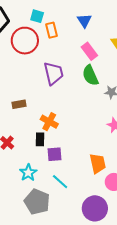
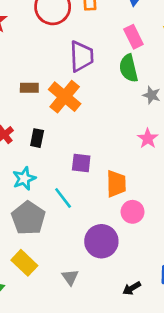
orange cross: (49, 122) -> (65, 97), moved, size x1.4
black rectangle: (40, 139) -> (37, 138), moved
purple square: (55, 154) -> (81, 163), moved

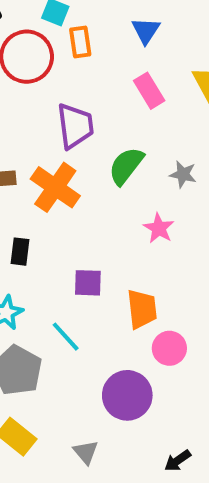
green semicircle: (129, 68) -> (126, 166), moved, turned 56
pink star: (148, 138) -> (159, 228), moved

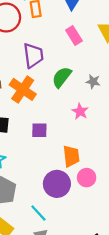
purple square: (88, 283) -> (39, 130), moved
cyan line: (66, 337) -> (38, 213), moved
purple circle: (127, 395) -> (57, 184), moved

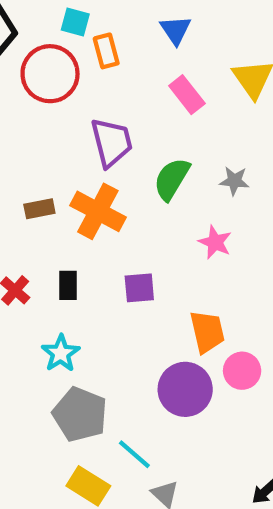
cyan line: (38, 213) -> (134, 454), moved

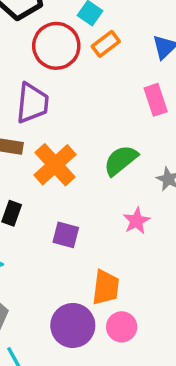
orange rectangle: (106, 51) -> (106, 44), turned 48
purple trapezoid: (112, 142) -> (32, 103), moved

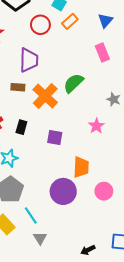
red circle: (56, 46) -> (40, 25), size x0.7
green semicircle: (121, 160) -> (73, 83), moved
pink circle: (122, 327) -> (104, 191), moved

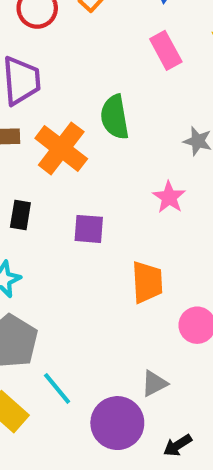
green semicircle: (73, 83) -> (115, 117), turned -50
purple circle: (63, 191) -> (117, 423), moved
gray triangle: (40, 238) -> (154, 383), moved, turned 40

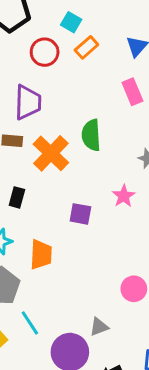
purple square: (89, 229) -> (80, 214), moved
orange trapezoid: (147, 282) -> (41, 255), moved

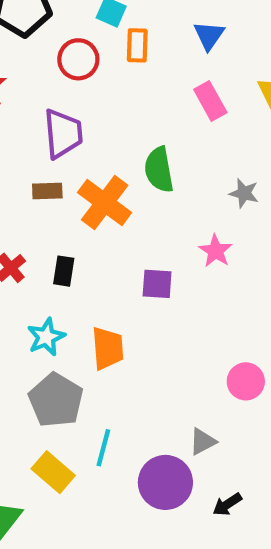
orange rectangle: (86, 47) -> (137, 45), turned -40
cyan line: (30, 323) -> (103, 448), turned 55

